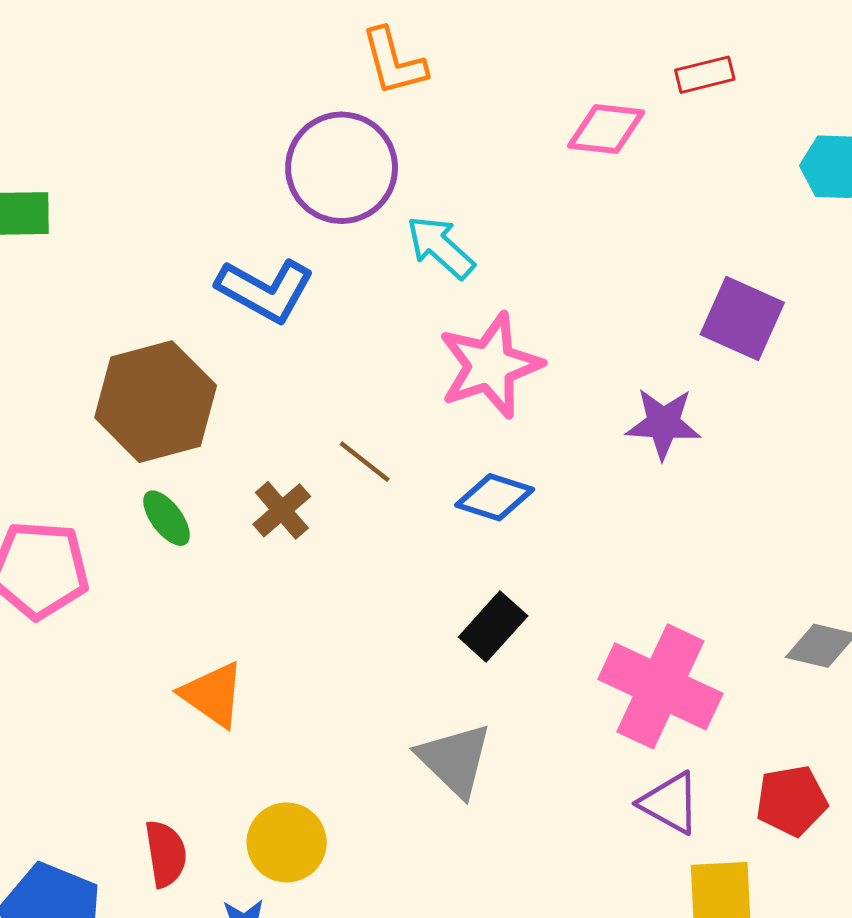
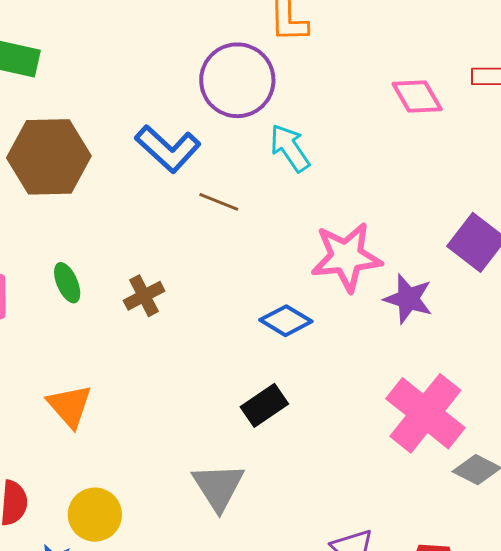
pink diamond: (606, 129) -> (417, 96), turned 40
pink star: (490, 365) -> (346, 257), moved
brown hexagon: (156, 402) -> (49, 157), moved
brown line: (365, 462) -> (219, 202), moved, turned -30
pink cross: (660, 686) -> (425, 413), moved

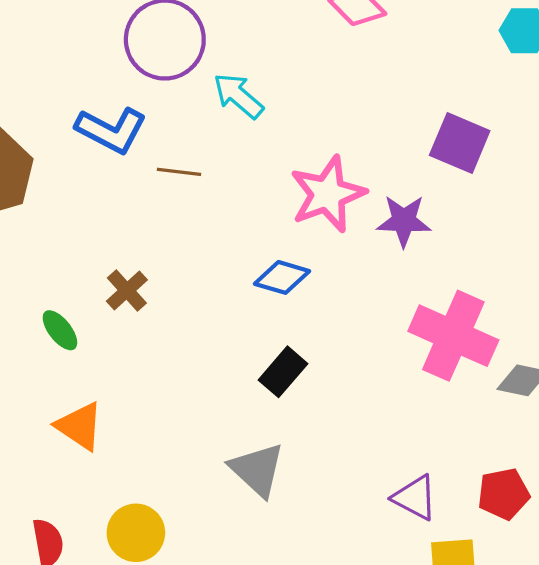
green ellipse: (67, 283) -> (60, 330), moved

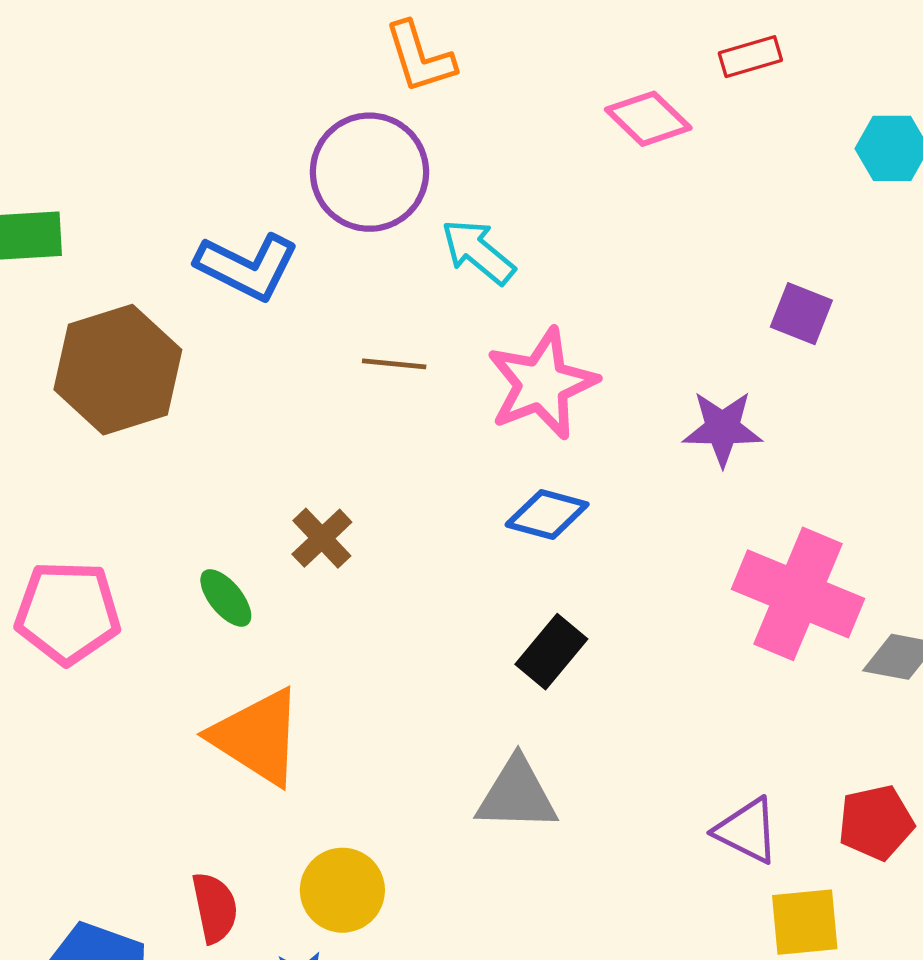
blue L-shape: (111, 130) -> (247, 267), moved
purple square: (460, 143) -> (801, 314), size x0.7
pink star: (328, 194) -> (542, 384), moved
orange triangle: (80, 426) -> (257, 737), size x1.4
gray triangle: (257, 470) -> (517, 795), turned -40

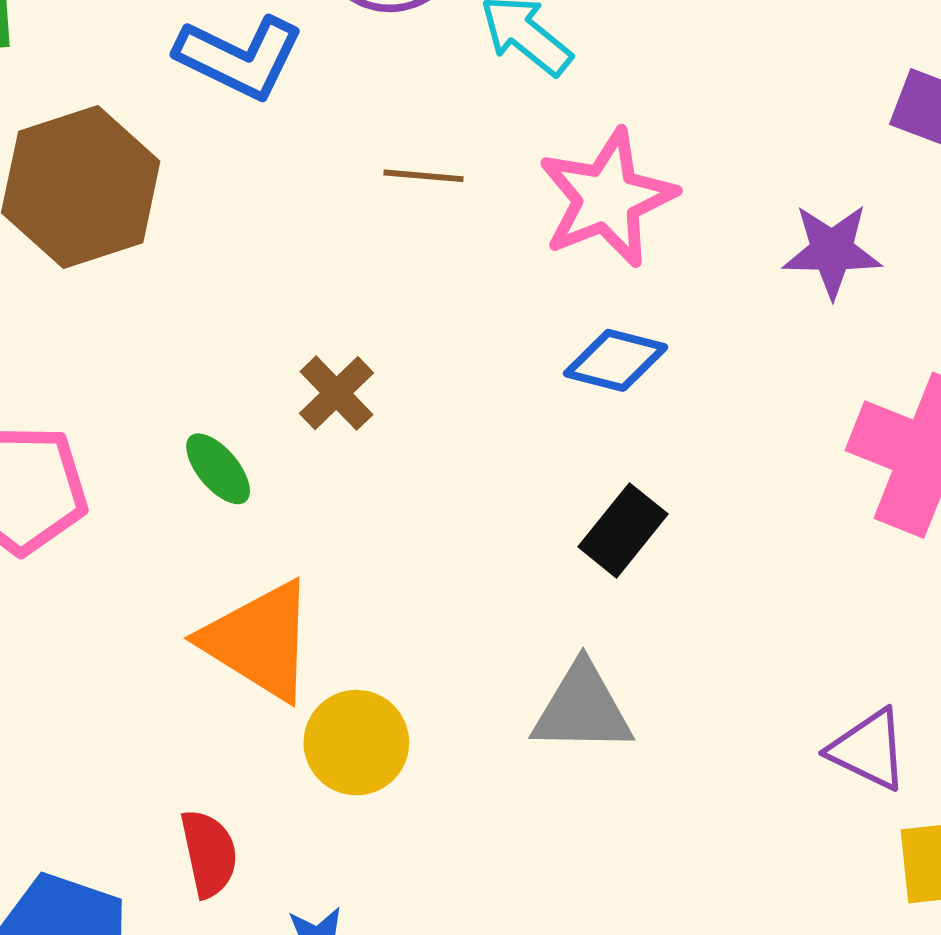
yellow circle: (342, 890) -> (356, 743), moved

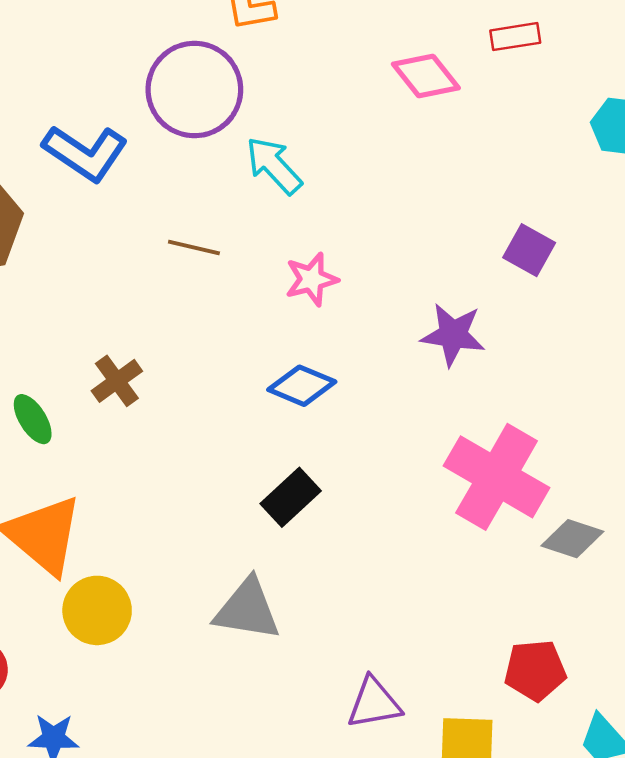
pink star: (607, 198) -> (311, 279), size x0.6
purple triangle: (869, 750) -> (374, 703), moved, turned -44

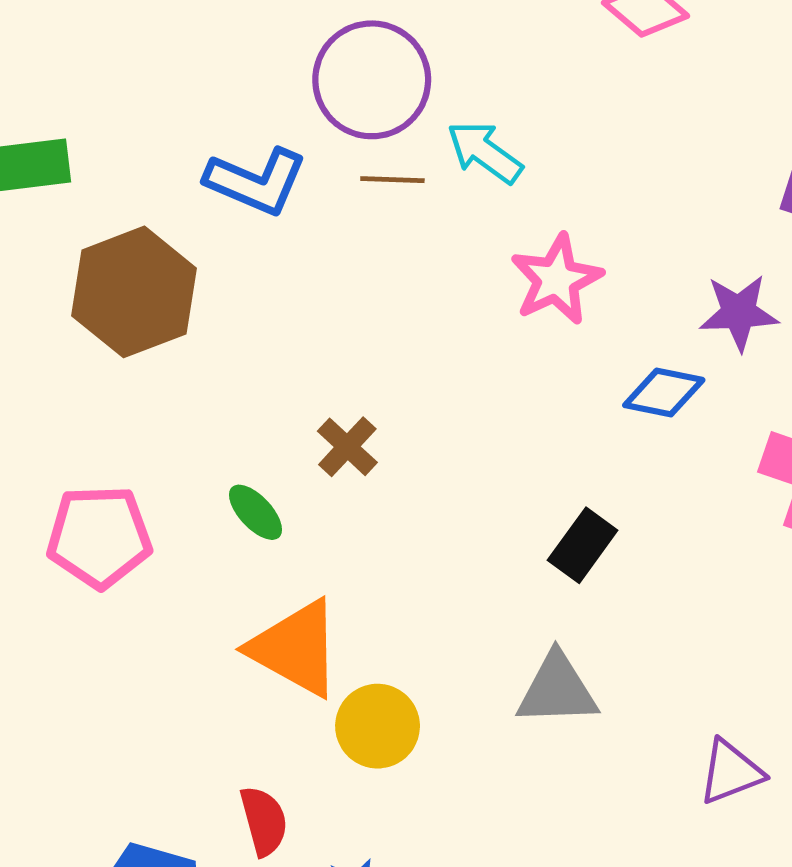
brown line: (194, 247) -> (392, 180), moved
pink star: (311, 279) -> (556, 279), size x1.4
blue diamond: (302, 386) -> (664, 393), moved

